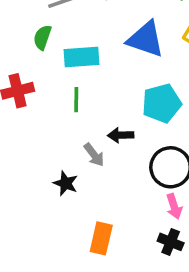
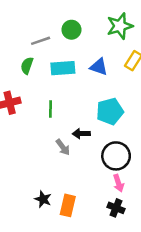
blue triangle: (146, 39) -> (99, 67), size x0.7
cyan rectangle: (82, 57) -> (63, 68), moved
black star: (66, 183) -> (43, 199), moved

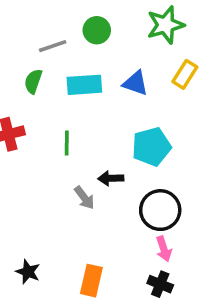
black star: (43, 199) -> (28, 272), moved

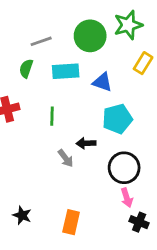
green circle: (97, 30) -> (90, 36), moved, size x1.5
blue triangle: (136, 83) -> (102, 82), moved
black cross: (160, 284) -> (139, 222), moved

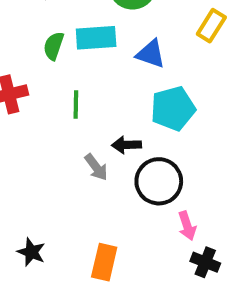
green semicircle: (26, 68) -> (54, 46), moved
black circle: (124, 168) -> (159, 181), moved

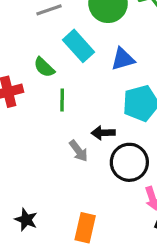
cyan rectangle: (96, 38) -> (79, 46), turned 52
green semicircle: (54, 46) -> (44, 67), moved, turned -65
blue triangle: (151, 54) -> (123, 59), turned -35

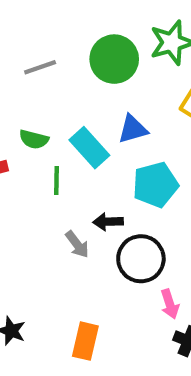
cyan rectangle: (79, 46) -> (89, 148), moved
green semicircle: (44, 67) -> (34, 139), turned -30

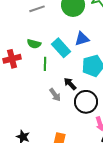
black arrow: (108, 222) -> (70, 84), turned 48

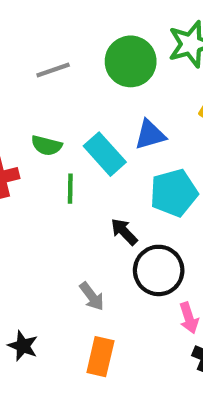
gray arrow: (55, 95) -> (92, 296), moved

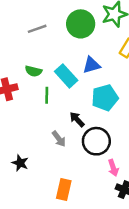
gray arrow: (92, 296) -> (59, 139), moved
black star: (23, 346) -> (20, 163), moved

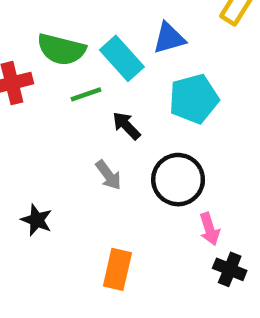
green semicircle: (33, 71) -> (61, 49), size x1.5
green line: (47, 95) -> (86, 94), turned 70
black arrow: (77, 119) -> (126, 126), moved

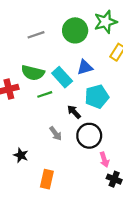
black arrow: (126, 126) -> (74, 112), moved
orange rectangle: (117, 269) -> (47, 179), moved

